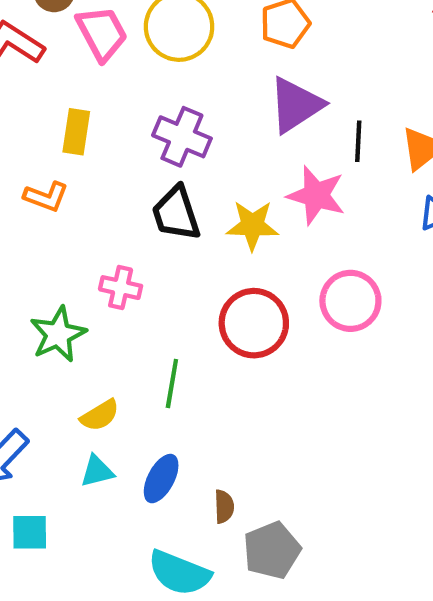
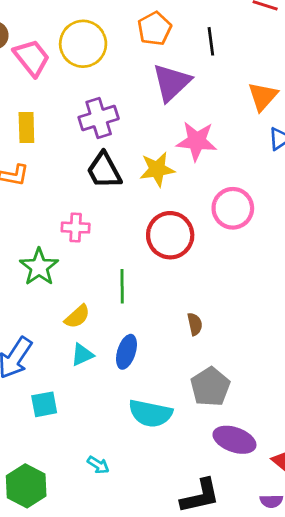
purple cross: (182, 137) -> (99, 118), turned -30
black line: (358, 141) -> (211, 41), moved
brown semicircle: (224, 507) -> (195, 324), moved

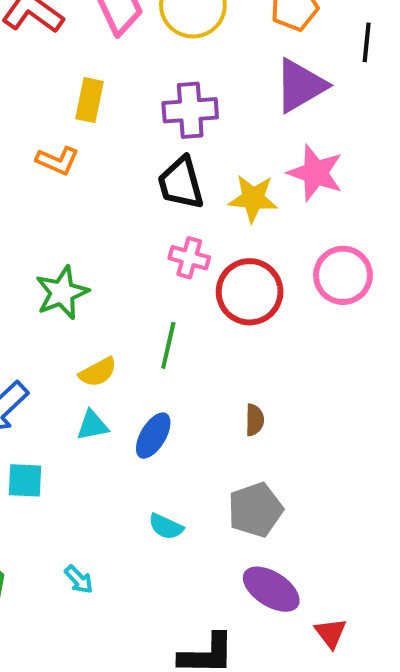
pink cross: (76, 228) -> (189, 258), moved
cyan semicircle: (150, 413) -> (166, 527), size x0.6

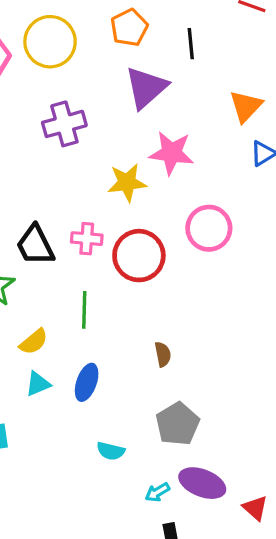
black trapezoid: (181, 183) -> (35, 245), moved
cyan arrow: (79, 580) -> (157, 492), moved, turned 115

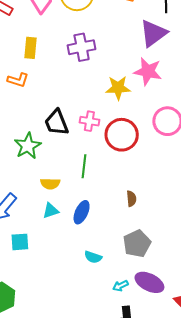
purple triangle: (146, 88) -> (153, 33), moved
yellow semicircle: (34, 342) -> (50, 184), turned 36

